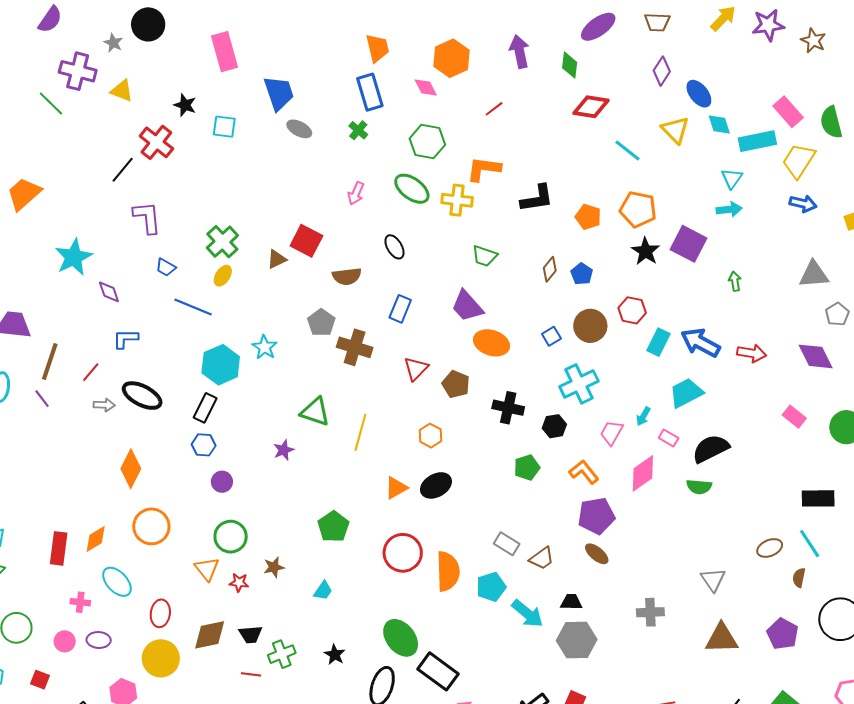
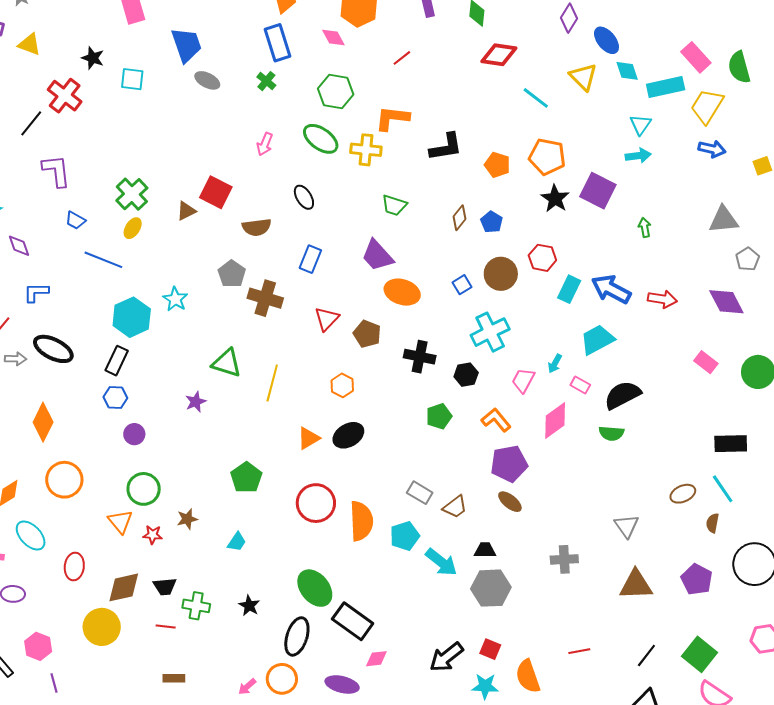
green cross: (282, 654) -> (196, 606), turned 32
yellow circle: (161, 658) -> (102, 627), moved

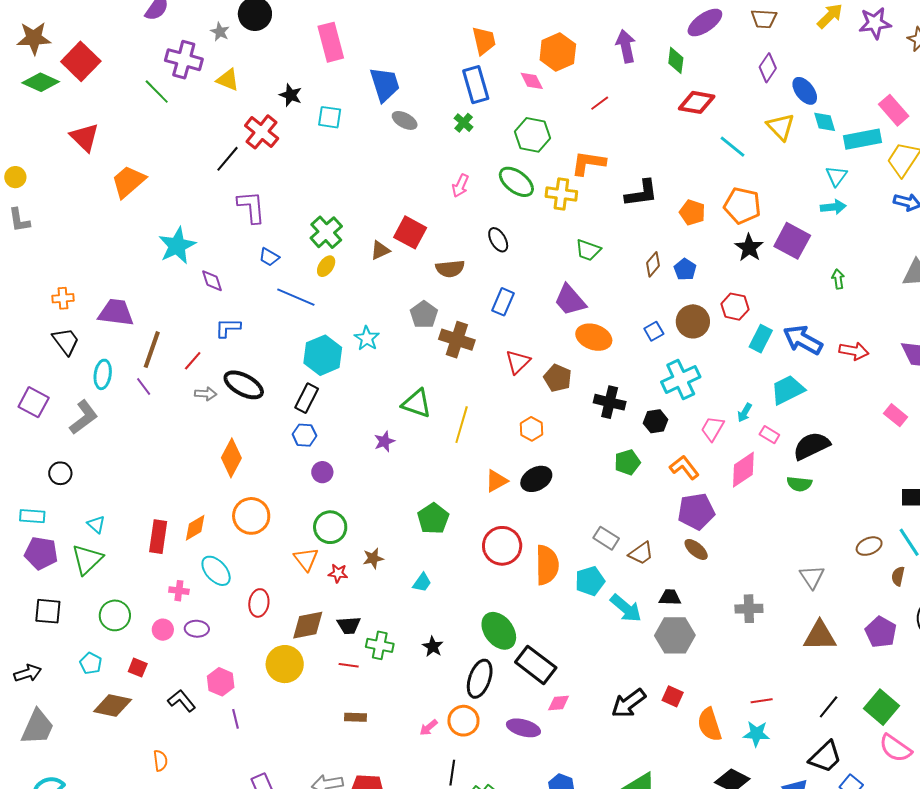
cyan star: (485, 686) -> (756, 734), moved

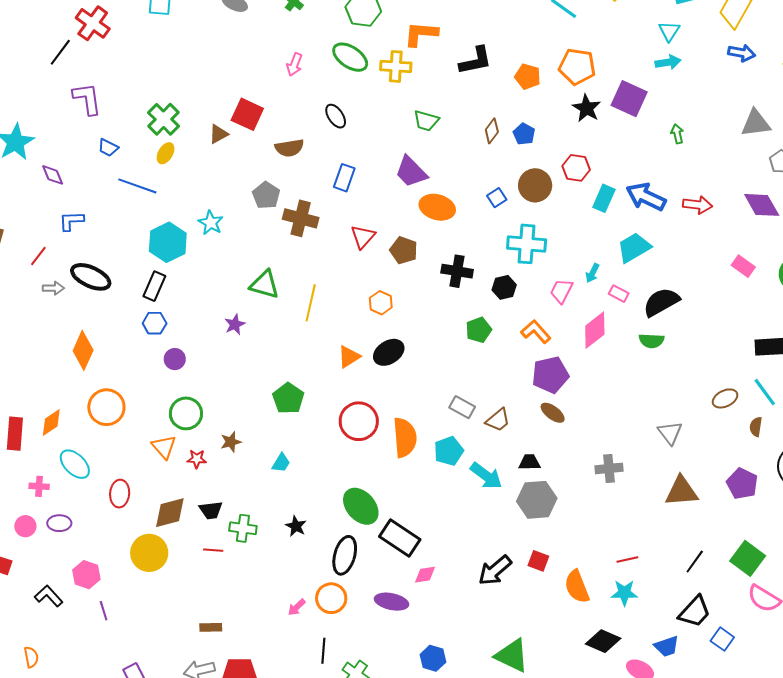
cyan cross: (681, 379) -> (527, 244), turned 33
brown rectangle: (356, 717) -> (211, 627), moved

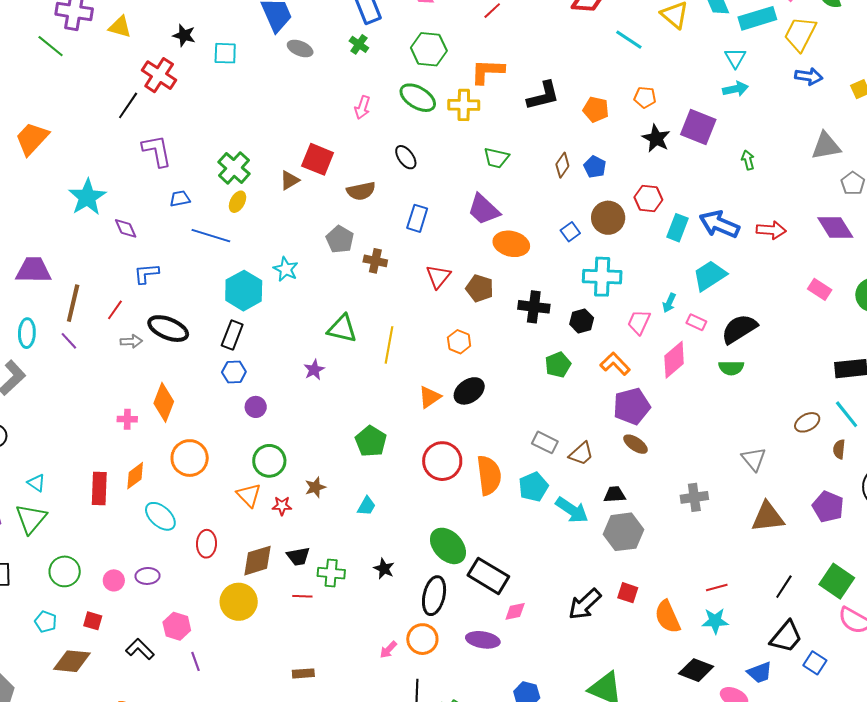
orange pentagon: (577, 67) -> (645, 97), size x0.6
blue trapezoid: (108, 148) -> (180, 199), turned 145
brown cross: (301, 218) -> (375, 261), size x0.7
pink cross: (39, 486) -> (127, 419), moved

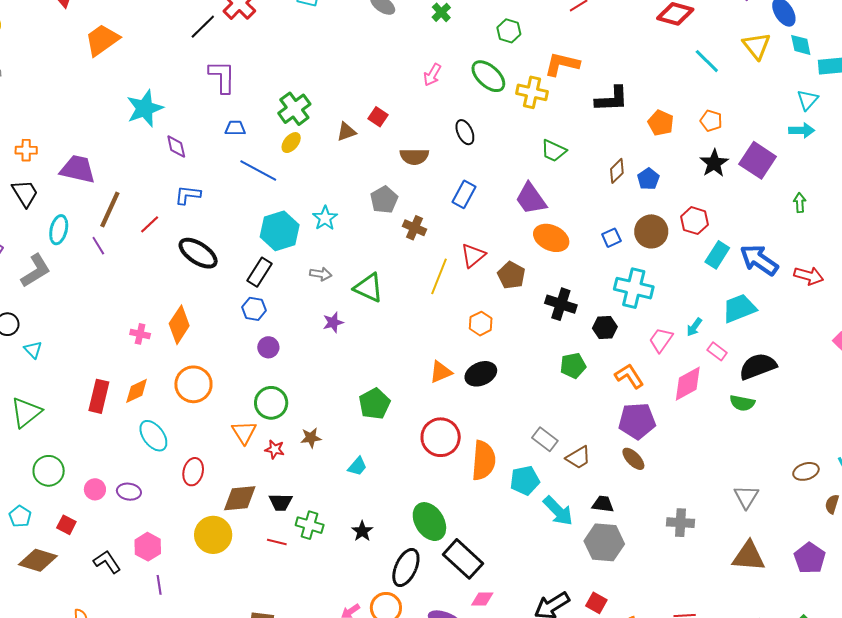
green hexagon: (429, 49) -> (509, 31), size x0.7
red square: (318, 159) -> (378, 117), size x0.6
gray arrow: (131, 341) -> (321, 274), moved
yellow line: (389, 345) -> (439, 276), moved
cyan triangle: (36, 483) -> (33, 350), moved

